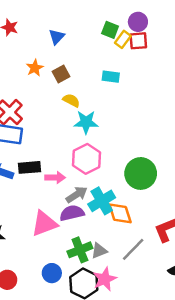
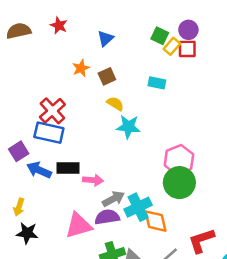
pink hexagon: (86, 159) -> (179, 160), moved

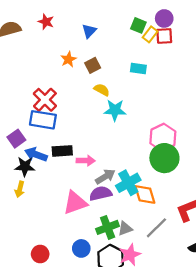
black star: (27, 233) -> (25, 166), moved

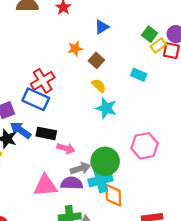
brown square: (93, 65) -> (96, 60), turned -35
green circle: (164, 158) -> (105, 161), moved

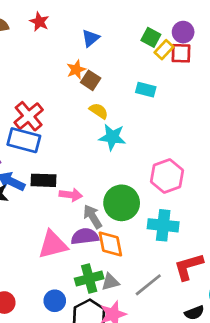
orange star: (75, 49) -> (76, 70), moved
gray arrow: (80, 168) -> (93, 217), turned -96
cyan cross: (100, 180) -> (163, 225), moved, turned 30
orange diamond: (113, 195) -> (110, 244), moved

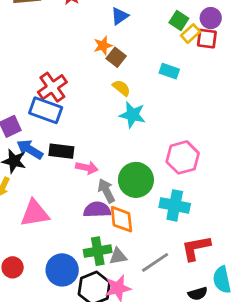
pink triangle: (53, 245) -> (35, 213), moved
blue circle: (55, 301) -> (62, 270), size x1.5

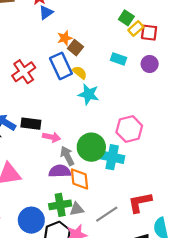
blue triangle: (120, 16) -> (46, 12), moved
purple circle: (211, 18) -> (150, 64), moved
blue rectangle: (46, 110) -> (61, 66), moved, turned 45
cyan cross: (175, 205) -> (112, 157), moved

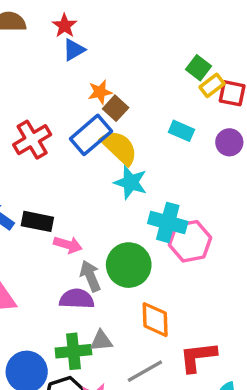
blue rectangle: (61, 66) -> (91, 135), turned 70
yellow semicircle: (80, 73) -> (119, 147), size x1.6
cyan cross: (112, 157) -> (168, 222), moved
orange diamond: (79, 179) -> (155, 320), moved
gray triangle: (77, 209) -> (101, 341), moved

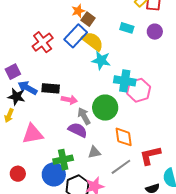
purple semicircle: (77, 299) -> (78, 130), turned 30
green cross: (73, 351) -> (63, 160), moved

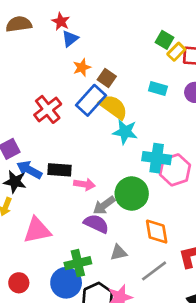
orange star: (78, 11) -> (82, 67), moved
gray arrow: (84, 116) -> (104, 205), turned -96

